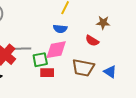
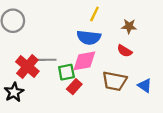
brown star: (103, 23) -> (129, 26), moved
blue semicircle: (60, 29) -> (89, 37), size x1.5
red rectangle: (47, 73) -> (74, 87), turned -48

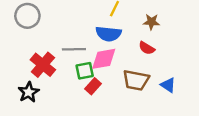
gray line: (45, 60) -> (74, 49), moved

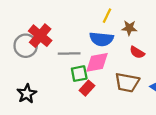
gray circle: (27, 16) -> (26, 46), moved
brown star: (151, 22) -> (129, 28), moved
red cross: (43, 65) -> (40, 36), moved

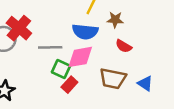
green square: (79, 74) -> (61, 69), turned 36

